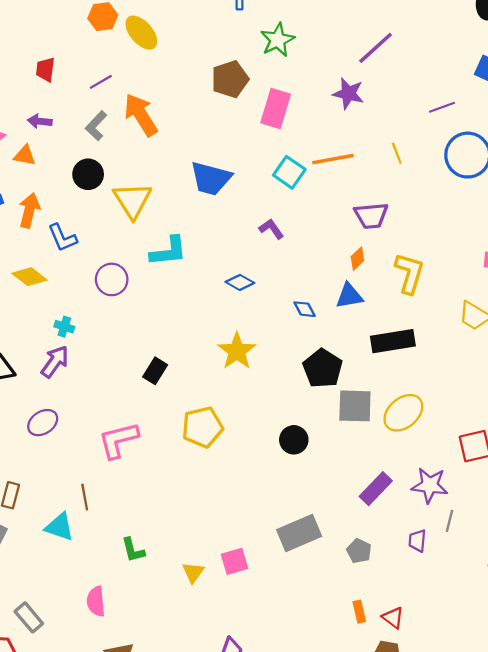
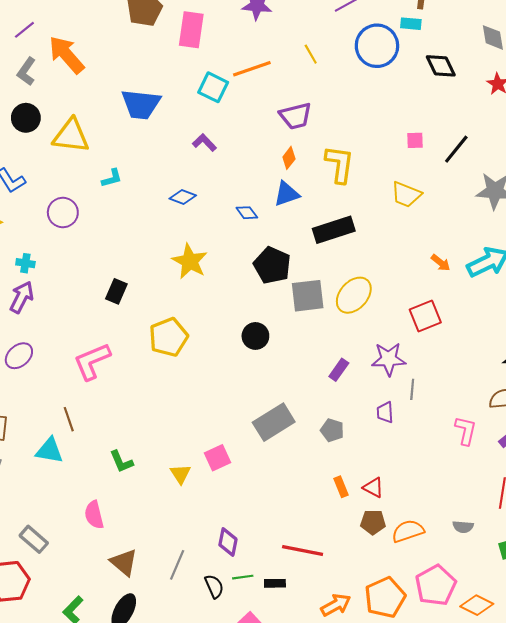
yellow triangle: (132, 200) -> (71, 136), turned -42
cyan L-shape: (168, 251) -> (112, 178), size x0.6
purple rectangle: (376, 489) -> (339, 370), size x0.7

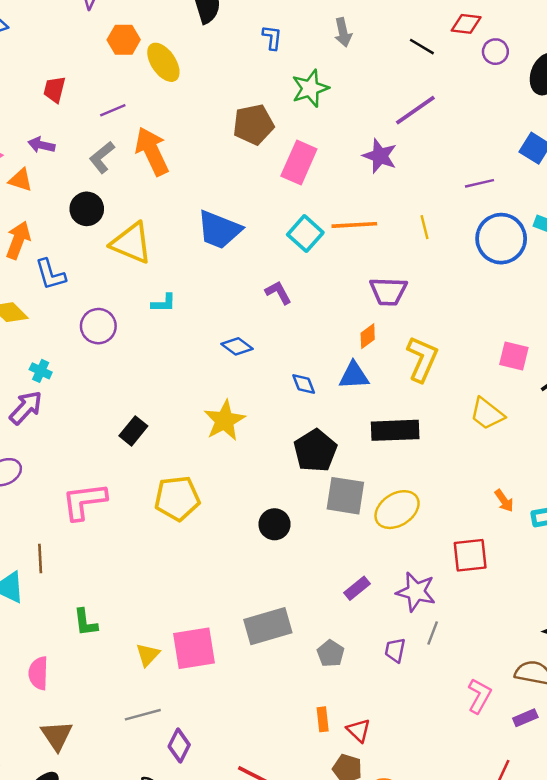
pink square: (415, 140) -> (514, 356), size x1.4
pink square: (218, 458) -> (194, 648), size x1.5
gray line: (177, 565) -> (143, 715), moved, turned 36

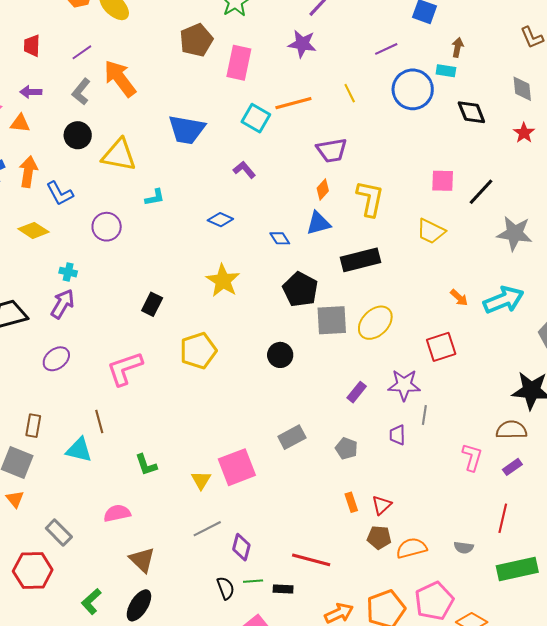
gray rectangle: (268, 626) -> (292, 437), size x0.7
pink semicircle: (38, 673) -> (117, 513), turned 88
red triangle: (359, 730) -> (382, 505), turned 45

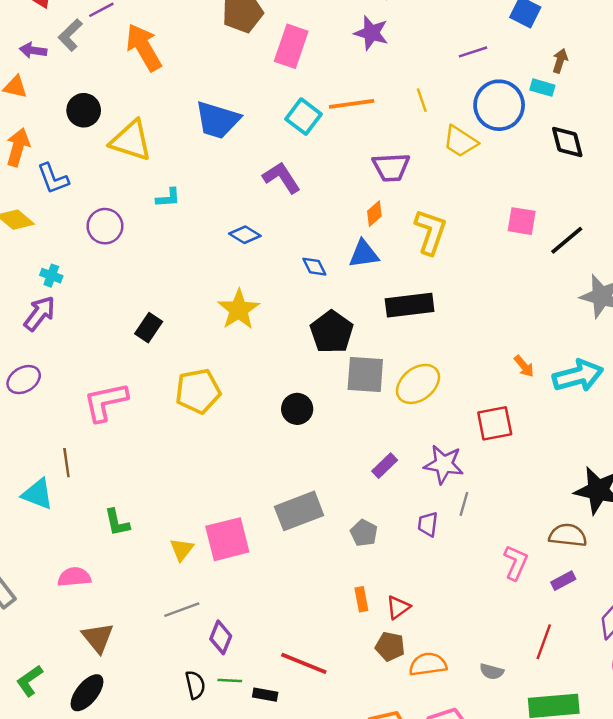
gray L-shape: (81, 92) -> (70, 35), moved
purple L-shape: (244, 170) -> (282, 178), size x1.4
yellow trapezoid: (431, 231) -> (460, 141), moved
gray rectangle: (292, 437) -> (299, 511), size x1.4

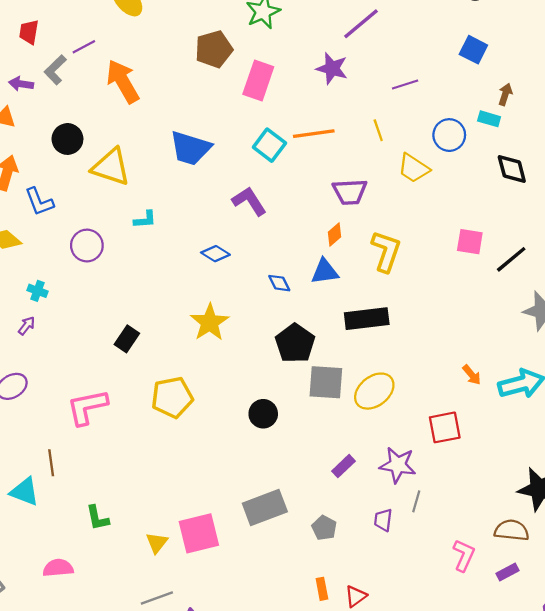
purple line: (473, 52) -> (405, 84), moved
blue circle: (499, 105) -> (449, 135), size x0.7
purple arrow: (40, 313) -> (27, 326), size x0.6

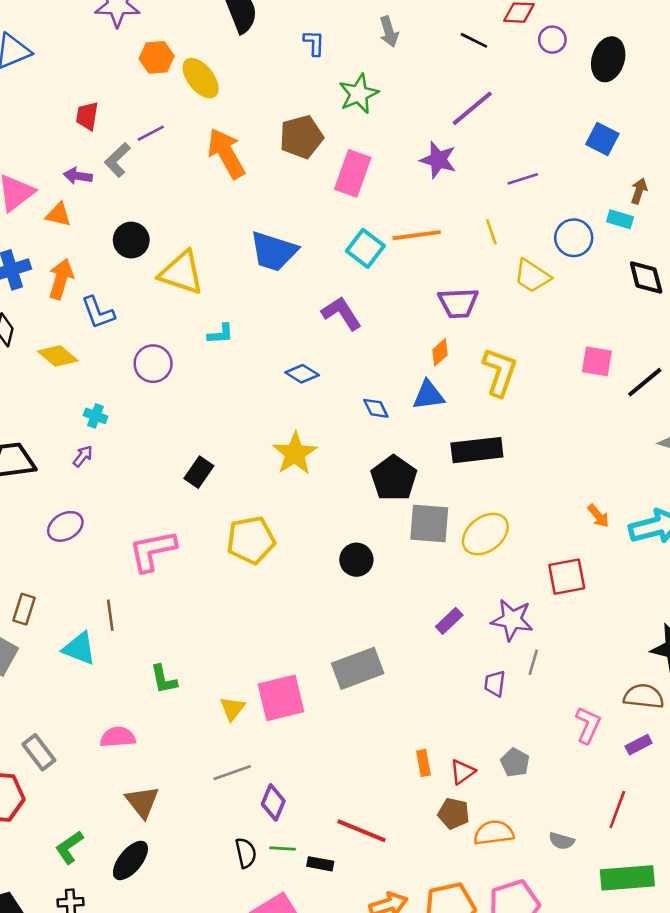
orange arrow: (123, 81) -> (226, 153), moved
gray pentagon: (324, 528) -> (515, 763), moved

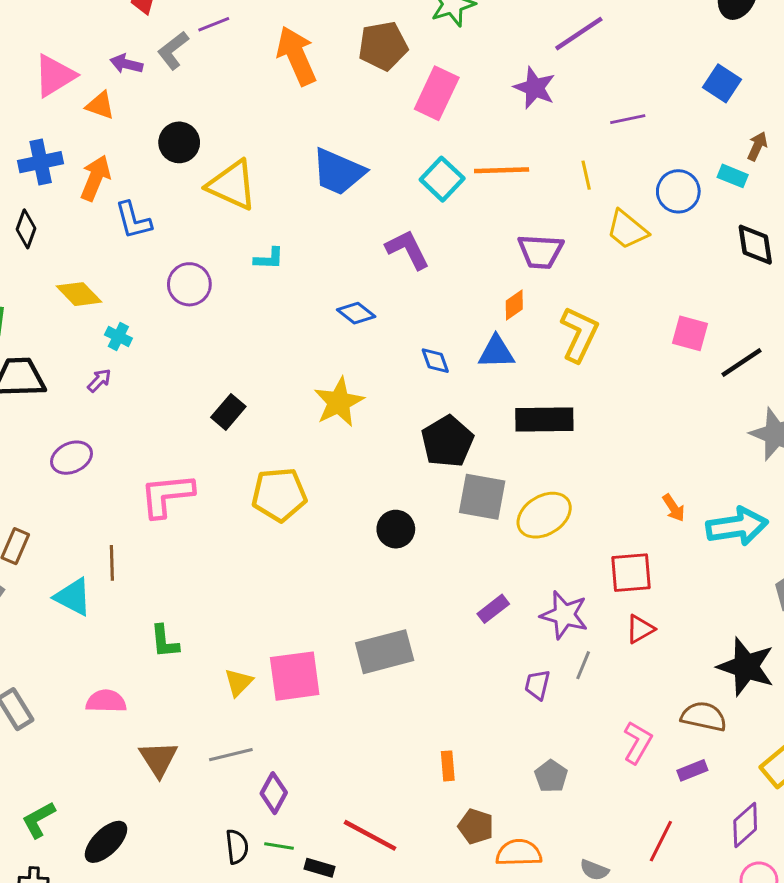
yellow diamond: (58, 356) -> (79, 294), moved
red triangle: (462, 772) -> (640, 629), moved
brown triangle: (142, 802) -> (158, 759), moved

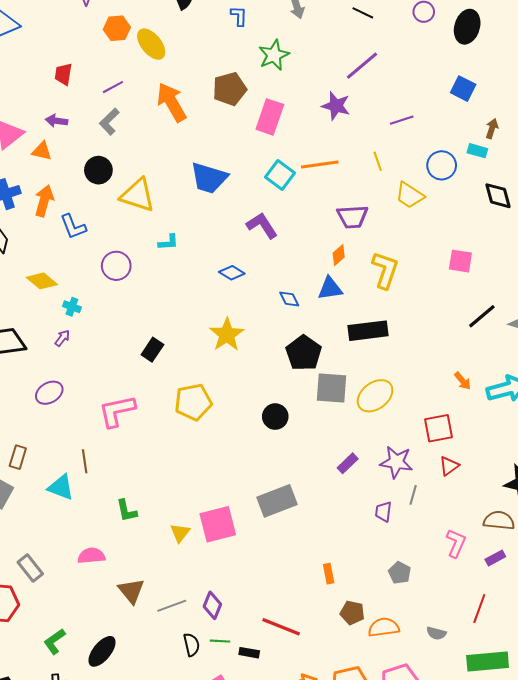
gray L-shape: (173, 50) -> (109, 122), moved
black line: (742, 363) -> (482, 316), moved
gray line: (231, 755) -> (172, 606), moved

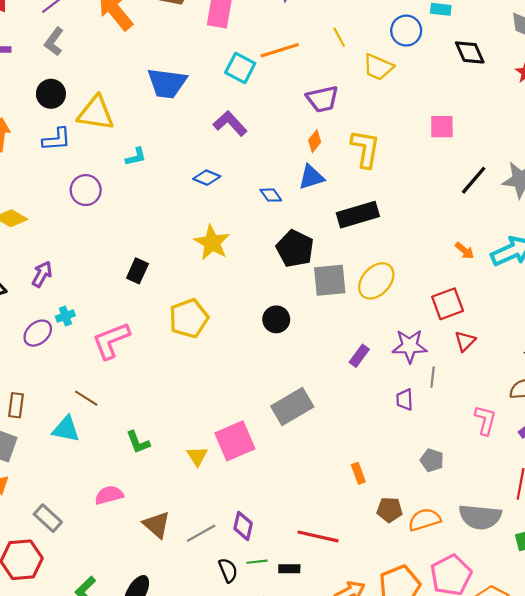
blue L-shape: (73, 227) -> (57, 139), moved, turned -64
cyan cross: (72, 307) -> (65, 316), moved, turned -30
purple arrow: (62, 338) -> (42, 274), size x1.4
brown line: (85, 461) -> (86, 398), turned -40
gray semicircle: (436, 633) -> (480, 517), size x2.0

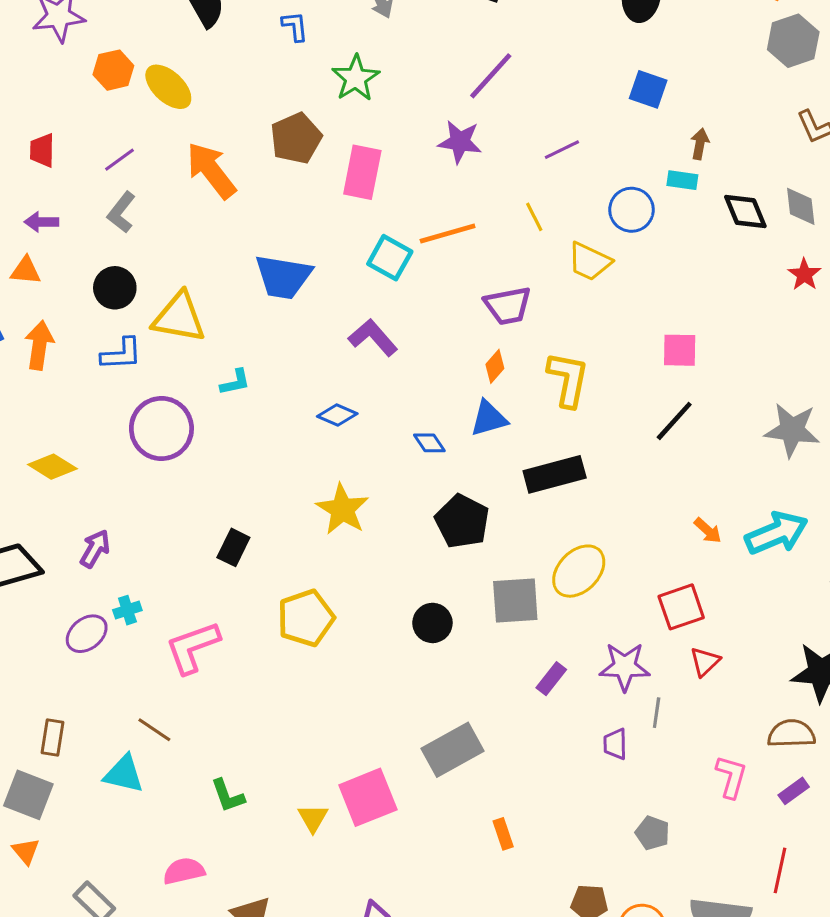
black diamond: (470, 52) -> (745, 212), moved
black line: (474, 180) -> (674, 421), moved
purple circle: (86, 190) -> (161, 429), size x1.4
gray square: (330, 280) -> (515, 600), moved
orange rectangle: (358, 473) -> (503, 834), moved

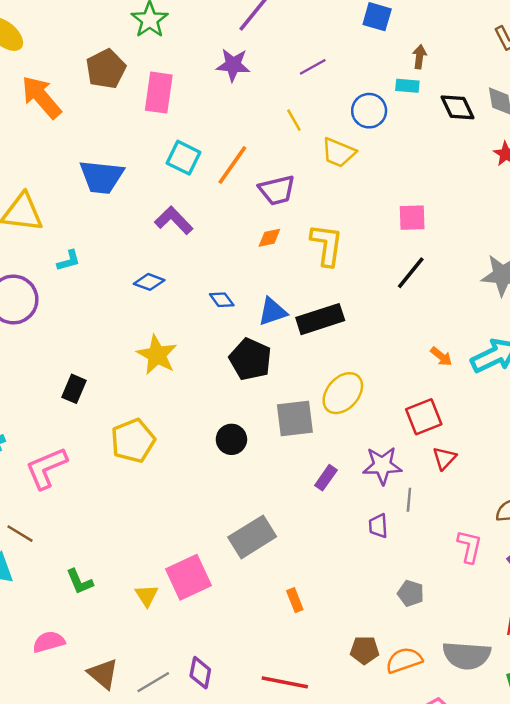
orange line: (448, 234) -> (232, 165), moved, turned -36
orange diamond: (495, 366) -> (269, 238), turned 40
blue triangle: (489, 418) -> (273, 312), moved

